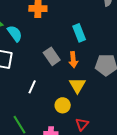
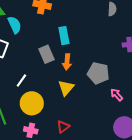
cyan rectangle: (79, 33) -> (64, 36), moved
yellow circle: (63, 105) -> (32, 103), moved, size x1.5

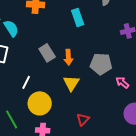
cyan rectangle: (64, 36) -> (78, 18), moved
red triangle: (63, 127) -> (83, 119), moved

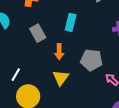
cyan rectangle: (78, 18) -> (71, 22), moved, turned 30
gray rectangle: (47, 53) -> (38, 33), moved

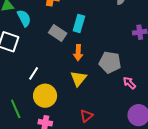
cyan rectangle: (71, 22) -> (79, 24), moved
gray rectangle: (38, 33) -> (58, 33), turned -30

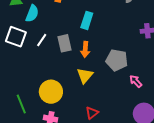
cyan semicircle: (24, 18) -> (32, 14), turned 48
gray rectangle: (58, 33) -> (65, 43), moved, turned 42
white line: (34, 73) -> (42, 40), moved

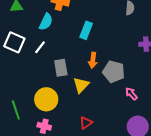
cyan semicircle: (32, 14) -> (46, 22), moved
gray rectangle: (65, 43) -> (61, 68), moved
orange arrow: (85, 49) -> (93, 60), moved

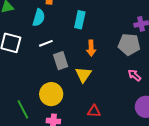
white line: (40, 47) -> (46, 43), moved, turned 40
gray pentagon: (114, 72) -> (129, 44), moved
red triangle: (86, 123) -> (94, 111), turned 48

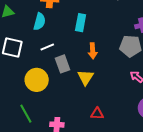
yellow circle: (51, 94) -> (37, 80), moved

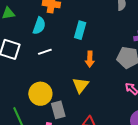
gray rectangle: (63, 64) -> (58, 110), moved
yellow circle: (37, 80) -> (40, 94), moved

